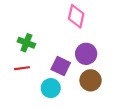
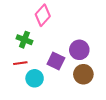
pink diamond: (76, 16) -> (43, 15), moved, turned 30
cyan circle: (51, 88) -> (35, 78), moved

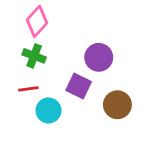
pink diamond: (43, 15) -> (37, 21), moved
purple circle: (79, 50) -> (99, 57), moved

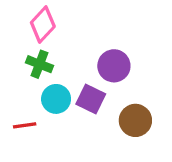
red line: (28, 89) -> (25, 125), moved
cyan circle: (48, 110) -> (56, 99), moved

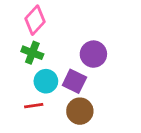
brown circle: (135, 120) -> (80, 111), moved
red line: (25, 125) -> (34, 106), moved

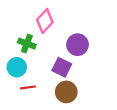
pink diamond: (35, 20) -> (45, 21), moved
cyan circle: (46, 81) -> (17, 67), moved

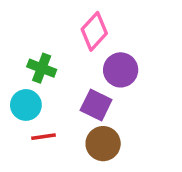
pink diamond: (45, 21) -> (94, 31), moved

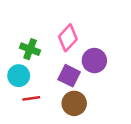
pink diamond: (94, 31) -> (68, 38), moved
purple circle: (121, 70) -> (94, 61), moved

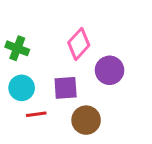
green cross: (30, 49) -> (17, 48), moved
purple square: (69, 76) -> (66, 88), moved, turned -30

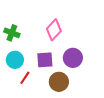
purple circle: (110, 70) -> (73, 58), moved
red line: (36, 114) -> (25, 78), turned -48

